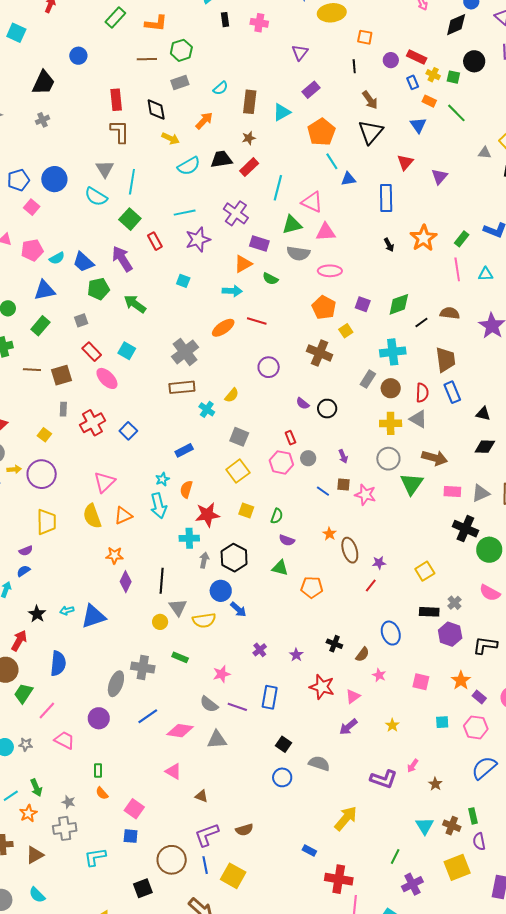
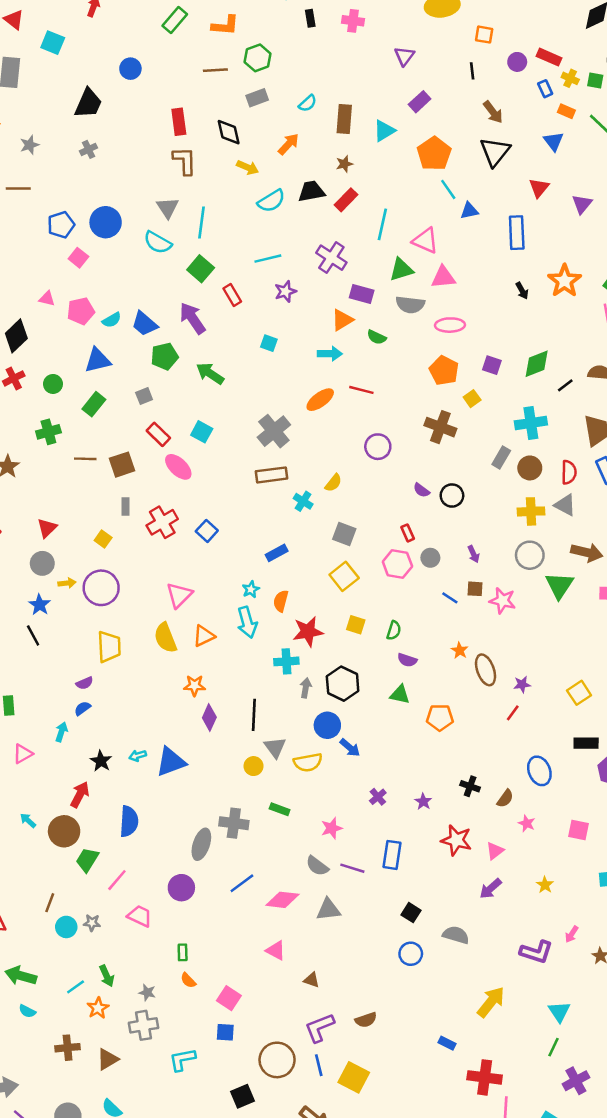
purple star: (198, 240) -> (285, 291), size x0.7
cyan triangle: (425, 826) -> (559, 1012), moved

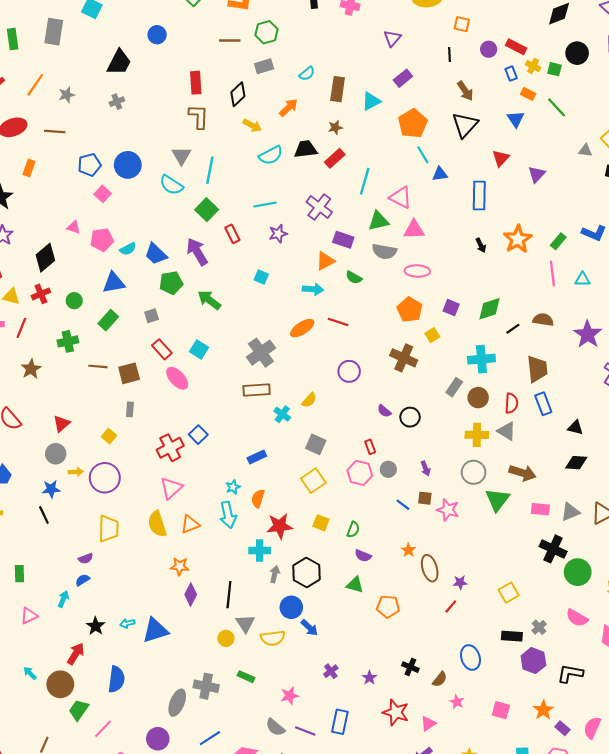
black diamond: (229, 132) -> (238, 94), turned 55
red cross: (162, 522) -> (170, 448), moved
blue star: (40, 605) -> (51, 489), turned 30

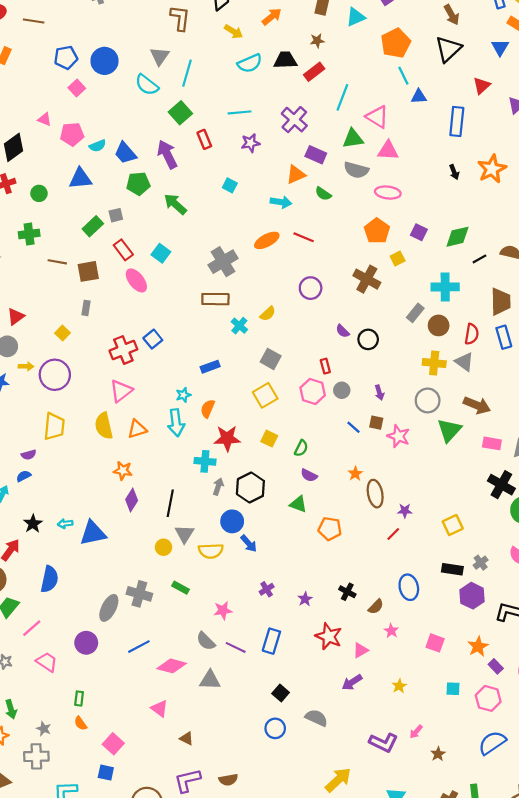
green rectangle: (108, 320) -> (93, 226), moved

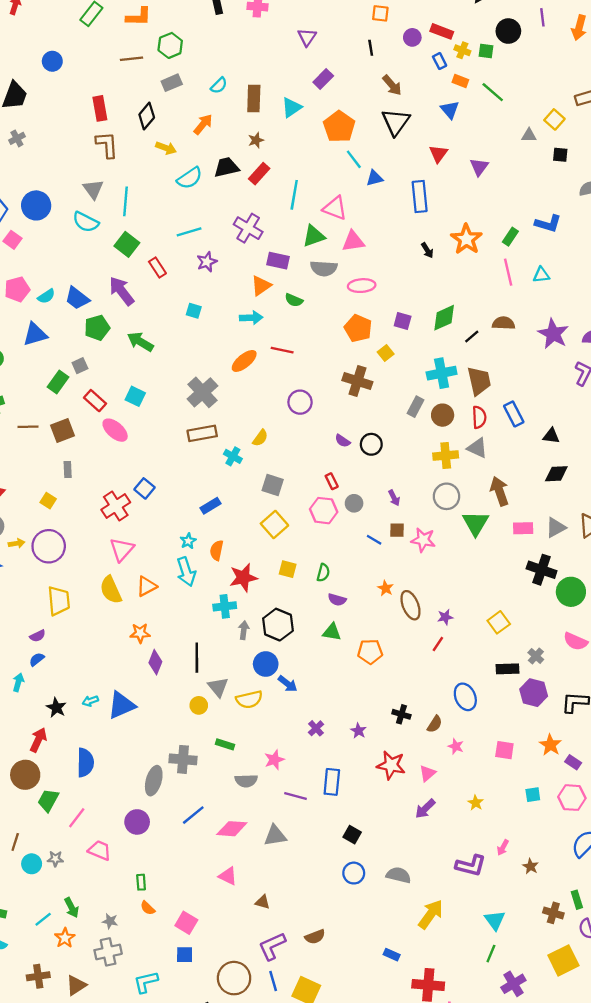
brown trapezoid: (501, 302) -> (479, 381), moved
brown arrow: (477, 405) -> (499, 491), turned -120
gray semicircle: (206, 641) -> (246, 781), moved, turned -36
gray semicircle: (316, 718) -> (399, 875), moved

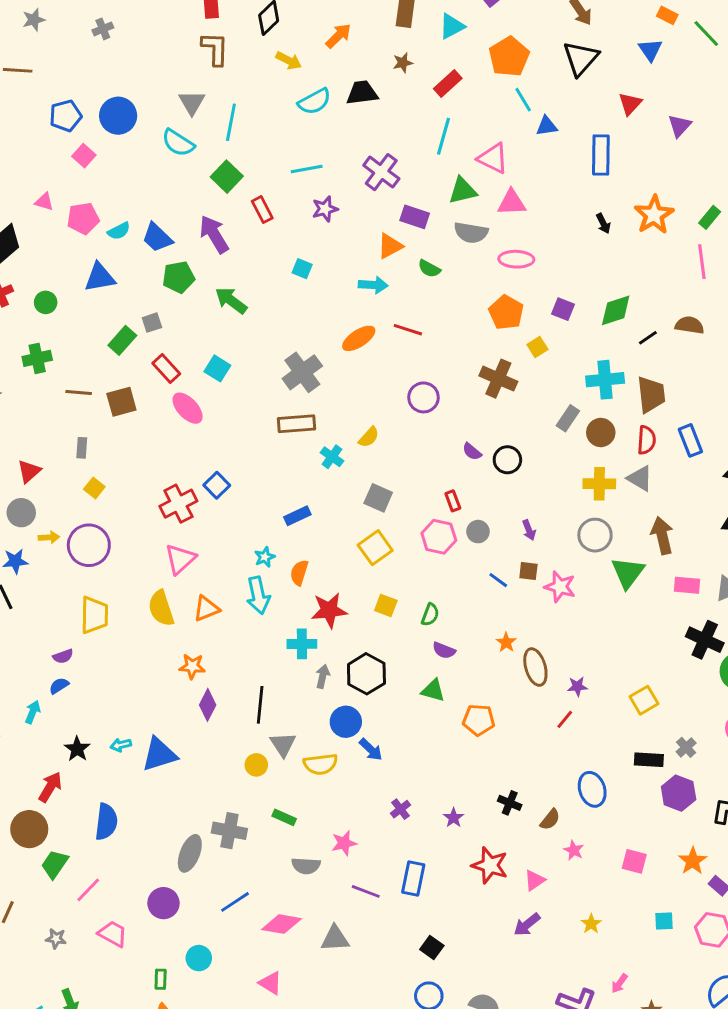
red rectangle: (259, 174) -> (448, 84), moved
gray rectangle: (68, 469) -> (82, 448), moved
cyan circle: (32, 864) -> (199, 958), moved

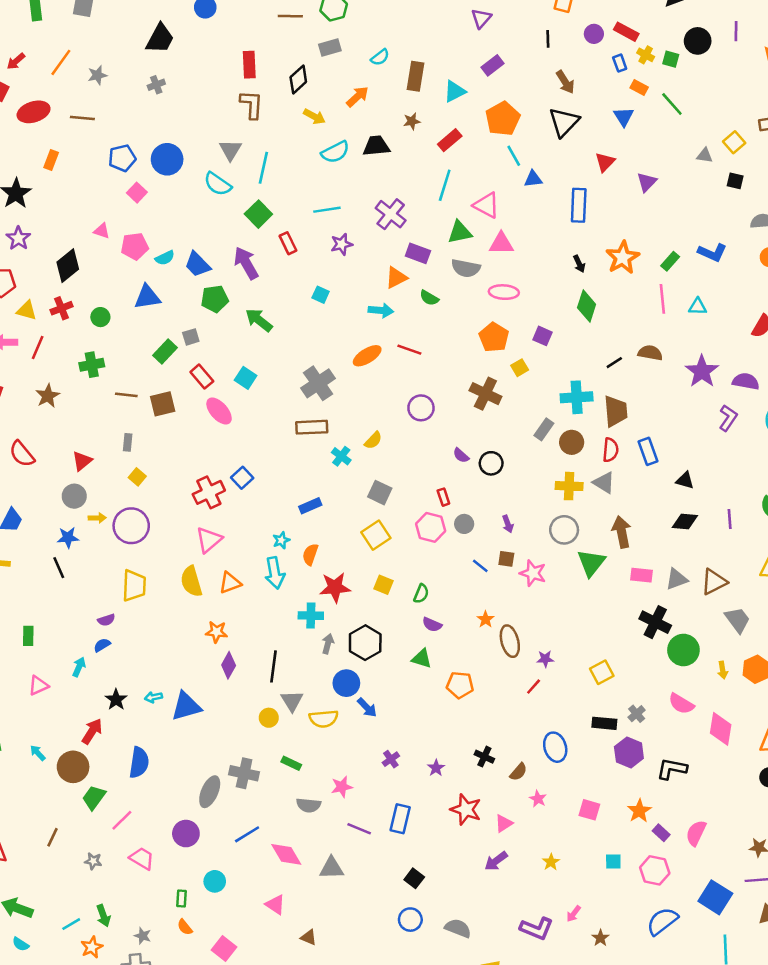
green diamond: (616, 310) -> (587, 306), moved, turned -56
pink diamond: (282, 924) -> (286, 854), turned 48

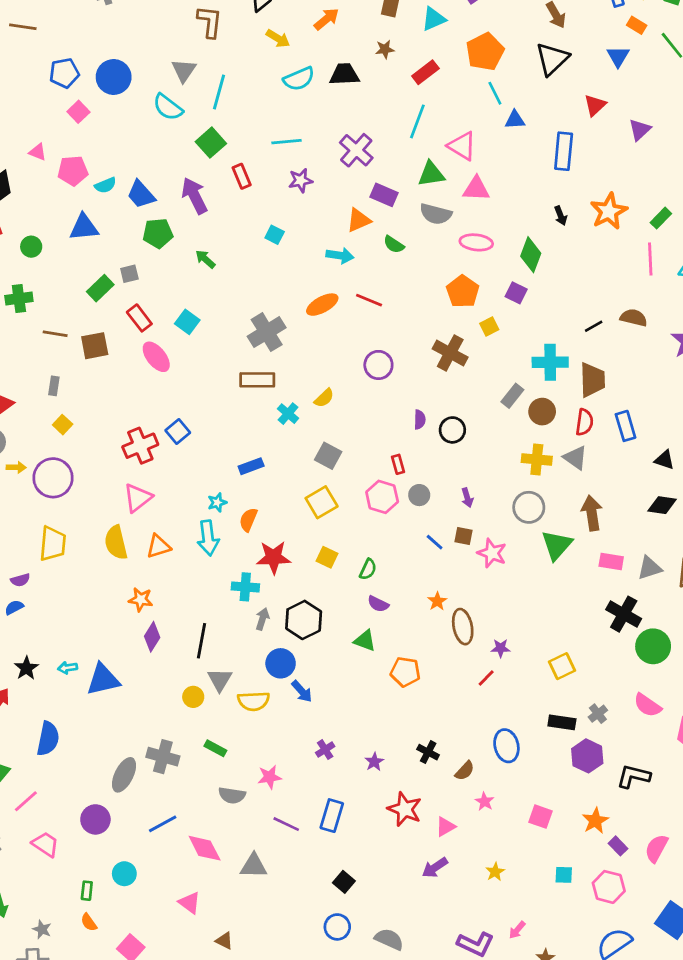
green diamond: (587, 306) -> (531, 255), moved
green arrow: (259, 320) -> (205, 259), size x0.7
purple semicircle: (461, 455) -> (420, 420), turned -133

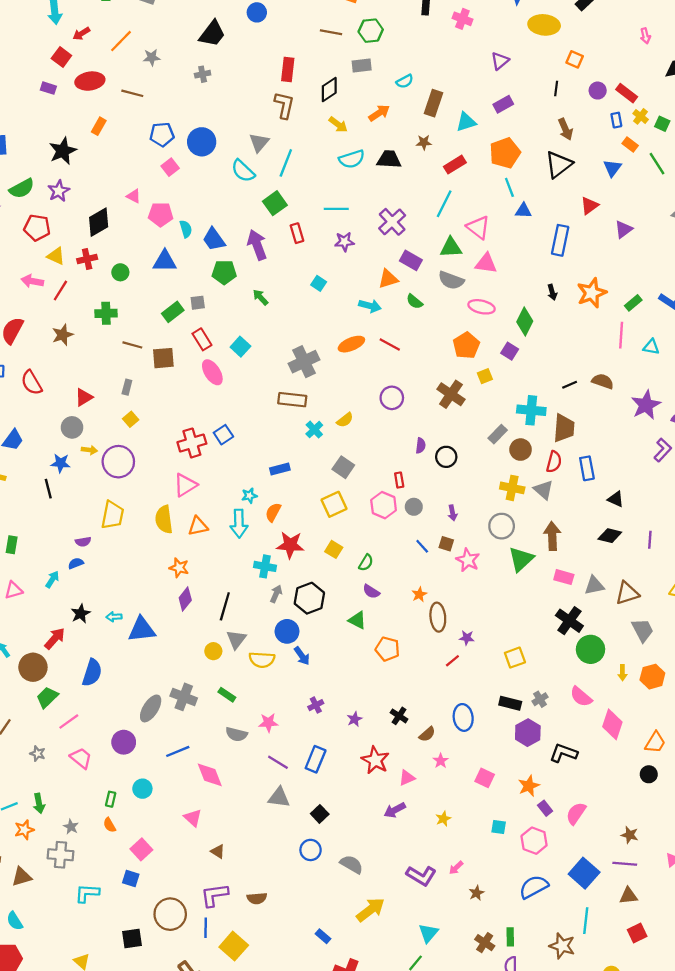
cyan semicircle: (105, 185) -> (186, 229), turned -90
gray triangle: (254, 866) -> (279, 797), moved

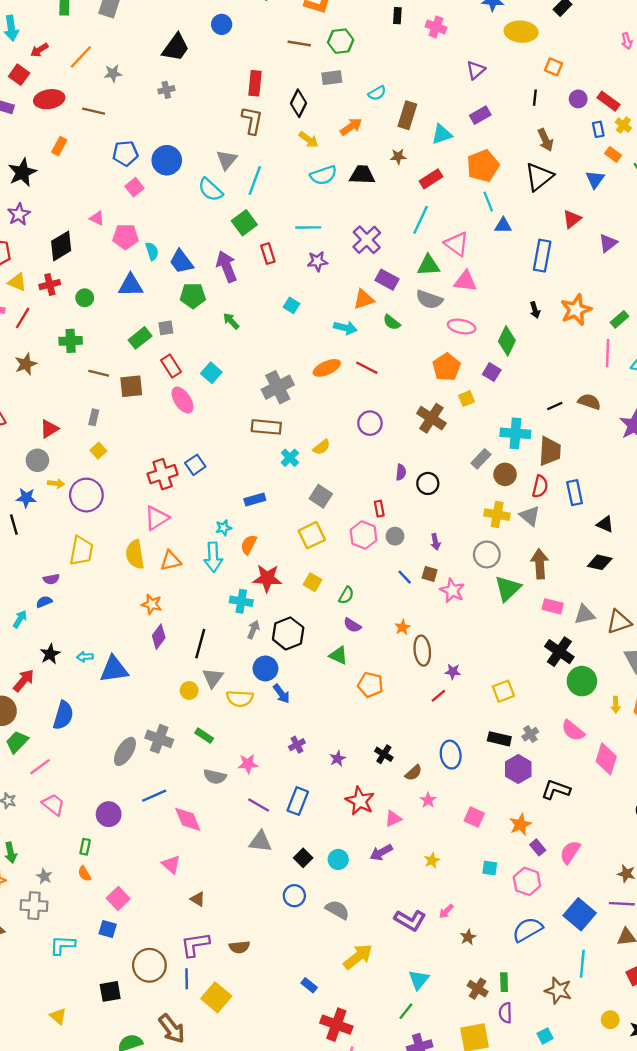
black diamond: (329, 90) -> (299, 103), turned -30
purple circle: (124, 742) -> (109, 814), moved
cyan circle: (142, 789) -> (338, 859), moved

